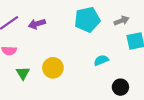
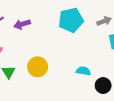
cyan semicircle: (101, 60) -> (83, 71), moved, turned 32

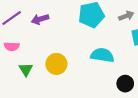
cyan semicircle: (83, 71) -> (102, 55), moved, size x1.5

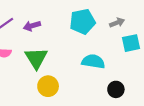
yellow circle: (56, 64) -> (48, 86), moved
green triangle: (26, 69) -> (36, 58), moved, size x1.6

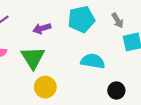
gray arrow: (117, 23) -> (118, 20), turned 80
purple arrow: (32, 26) -> (42, 28), moved

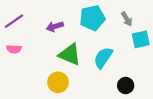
green triangle: (33, 58) -> (70, 54), moved, turned -35
cyan semicircle: (93, 61) -> (103, 58), turned -65

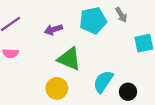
gray arrow: (127, 19) -> (121, 15), moved
cyan semicircle: (103, 58) -> (103, 82), moved

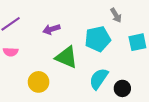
cyan pentagon: (93, 21) -> (98, 39), moved
yellow circle: (57, 88) -> (39, 82), moved

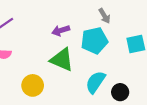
gray arrow: (116, 15) -> (104, 16), moved
purple arrow: (51, 29) -> (61, 30), moved

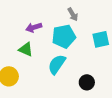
green triangle: (62, 60) -> (26, 49), moved, size x0.7
cyan semicircle: (95, 82) -> (57, 64), moved

